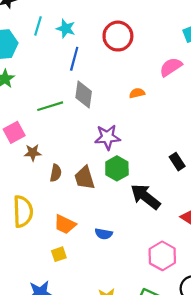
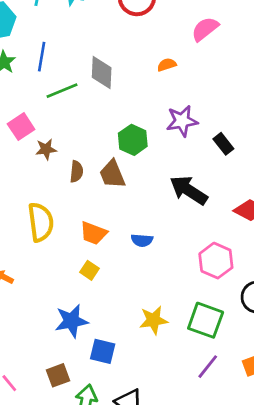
blue line: (74, 59) -> (42, 57), moved
purple star: (107, 137) -> (182, 121), moved
green hexagon: (117, 168) -> (133, 140), moved
yellow square: (59, 254) -> (90, 270), turned -32

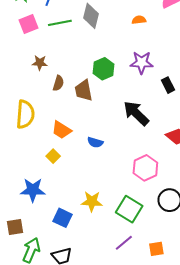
pink square: (21, 127) -> (29, 24), moved
blue square: (103, 351) -> (62, 218), moved

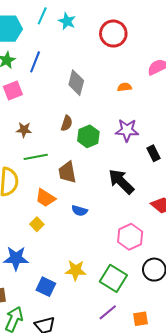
green line: (60, 23) -> (36, 157), moved
brown semicircle: (58, 83) -> (67, 123), moved
brown trapezoid: (84, 90) -> (67, 172), moved

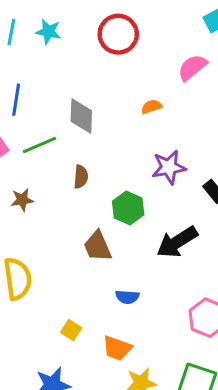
green hexagon: (88, 136) -> (128, 208), moved
green line: (36, 157) -> (39, 145), moved
black arrow: (121, 181) -> (177, 242), turned -64
orange trapezoid: (45, 198) -> (117, 348), moved

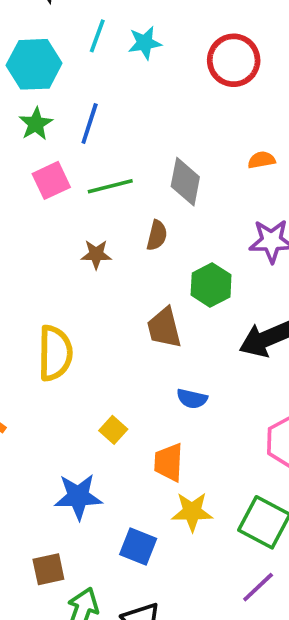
cyan star: (48, 32) -> (145, 43), turned -30
gray diamond: (81, 116) -> (185, 182), moved
brown star: (22, 200) -> (96, 254), moved
orange trapezoid: (117, 348) -> (169, 462), turned 64

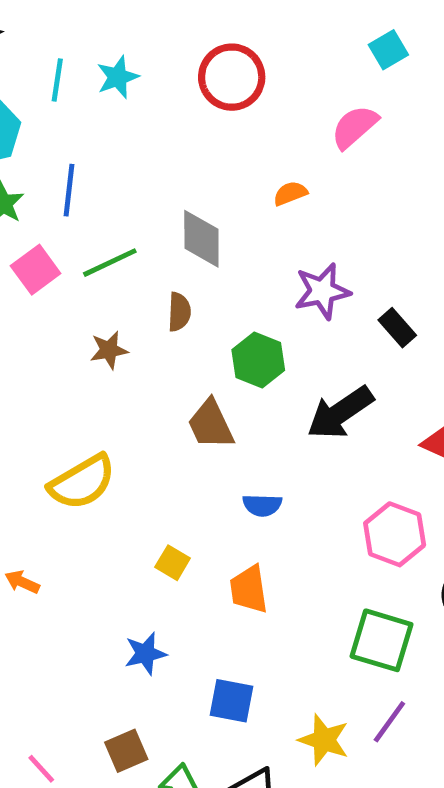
yellow semicircle: (55, 353) -> (82, 482), turned 70
blue star: (78, 497) -> (145, 654), size x0.7
yellow star: (192, 512) -> (324, 740), moved, turned 30

